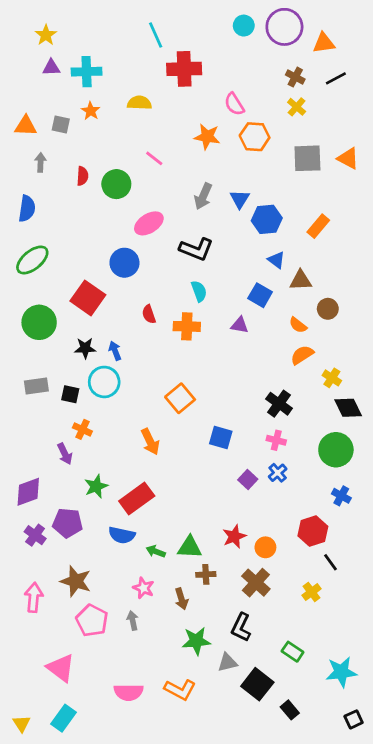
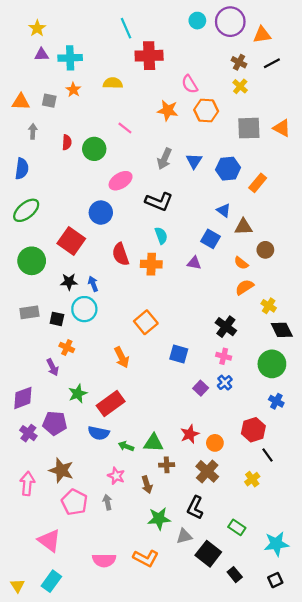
blue hexagon: (267, 219) -> (228, 169), moved
red semicircle: (149, 314) -> (121, 254), size x1.5
black square: (354, 719) -> (275, 580), moved

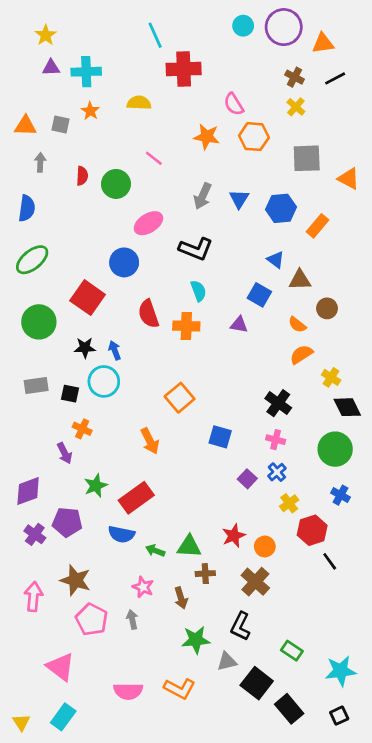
orange triangle: (282, 128) -> (349, 179), moved
yellow cross: (252, 479) -> (289, 503), moved
black rectangle: (235, 575) -> (289, 709), size x1.5

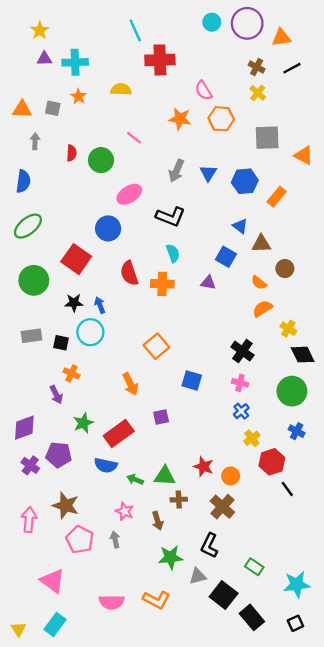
purple square: (247, 479) -> (161, 417), moved, turned 35
red star: (234, 536) -> (204, 467), turned -30

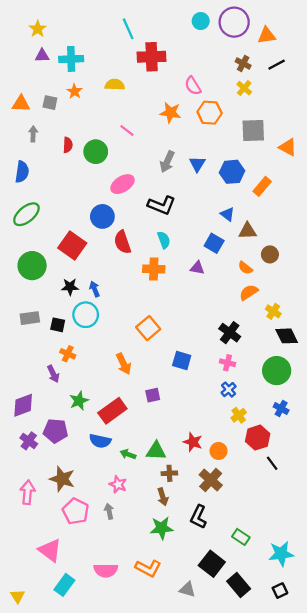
red semicircle: (129, 273) -> (123, 242), moved
brown arrow: (158, 521) -> (163, 497), moved
gray triangle: (198, 576) -> (187, 589), moved, turned 30
cyan rectangle: (55, 624) -> (64, 585), moved

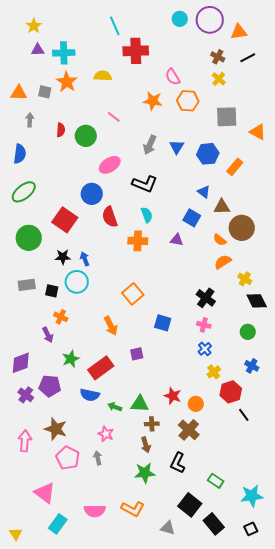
orange star: (74, 91) -> (67, 82), size x1.5
brown circle: (270, 254) -> (242, 228), size x1.6
green circle: (277, 371) -> (248, 332), size x0.6

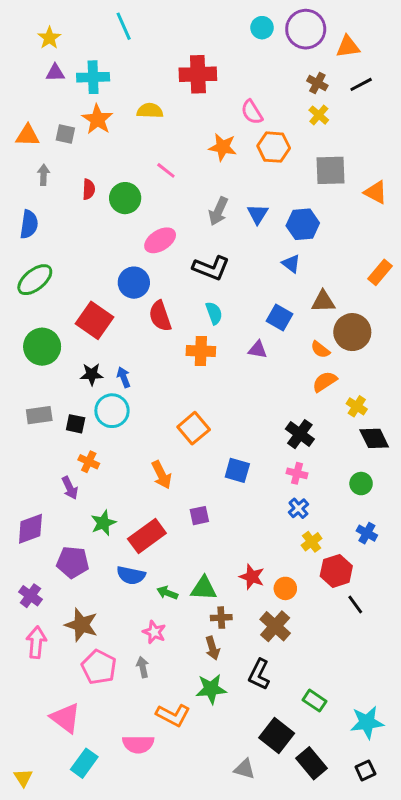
cyan line: (115, 26) -> (124, 26), moved
orange rectangle: (235, 167) -> (380, 272), moved
blue triangle: (204, 192) -> (291, 264), moved
purple cross: (26, 395) -> (30, 596), moved
orange L-shape: (133, 509) -> (173, 715), moved

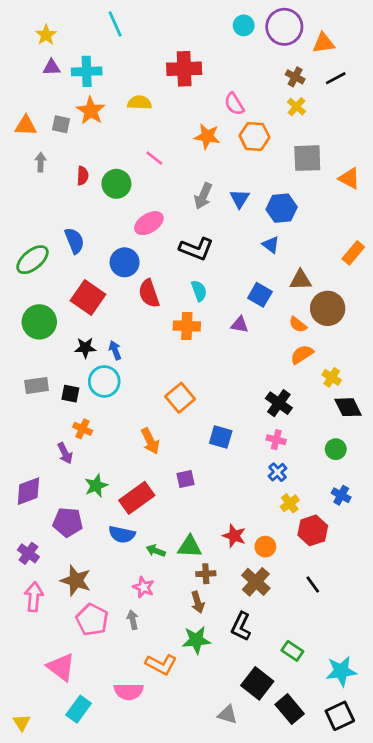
blue semicircle: (29, 224) -> (74, 241), moved, turned -30
black line: (355, 604) -> (313, 585), moved
black square: (365, 770) -> (340, 716), size x1.5

